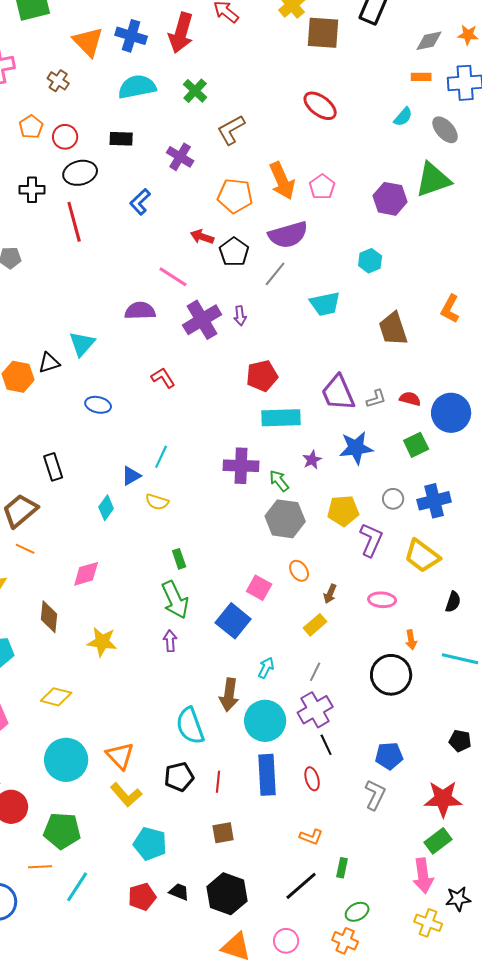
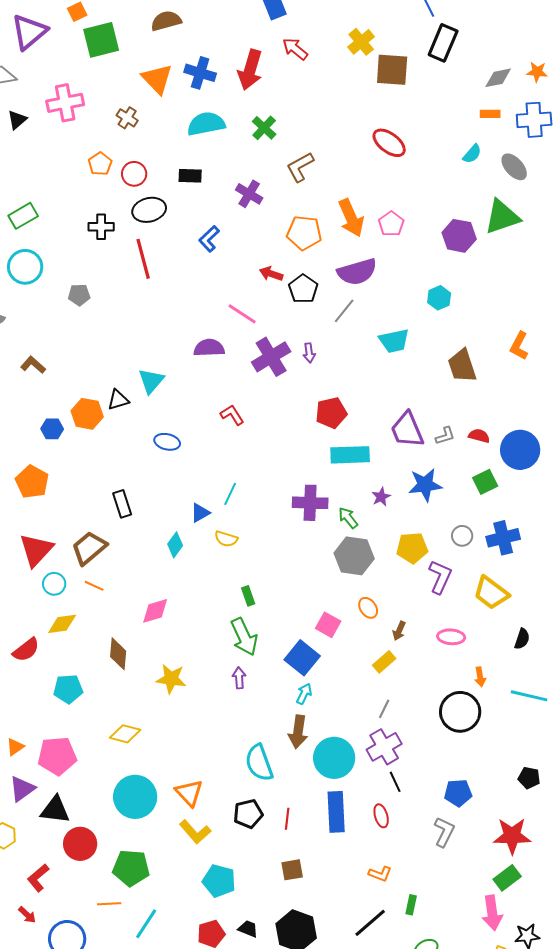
cyan arrow: (266, 668) -> (304, 694), moved

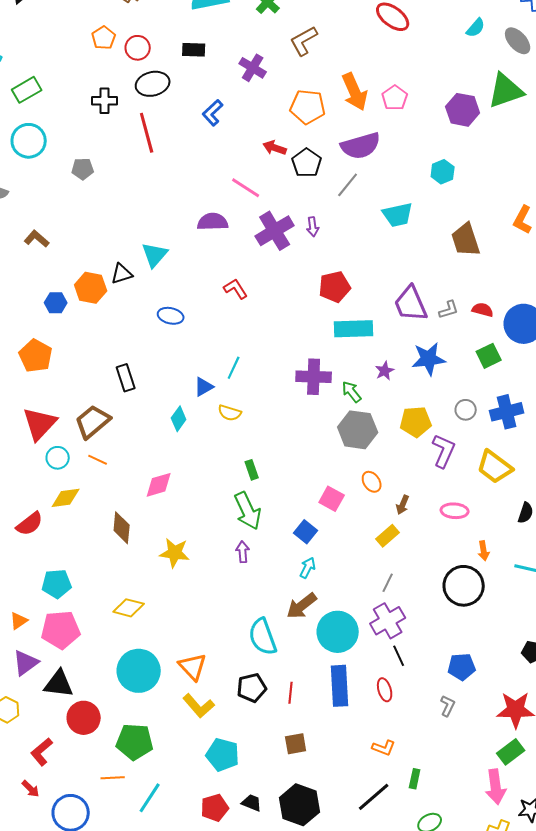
blue square: (302, 658) -> (306, 532), size x0.7
cyan pentagon: (68, 689) -> (57, 584), moved
brown arrow: (298, 732) -> (302, 606), turned 44
gray L-shape: (444, 832) -> (448, 706), size x0.7

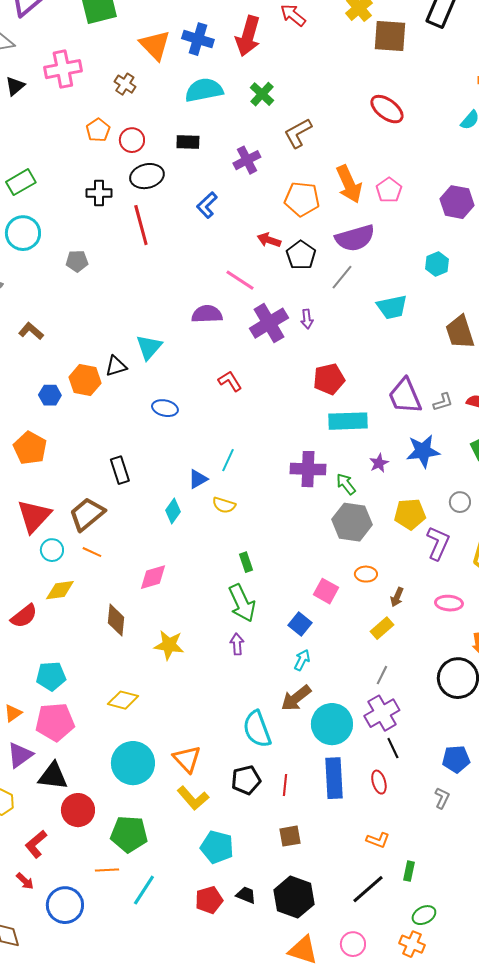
purple cross: (253, 68) -> (247, 160), turned 32
orange ellipse: (372, 482) -> (366, 574), turned -55

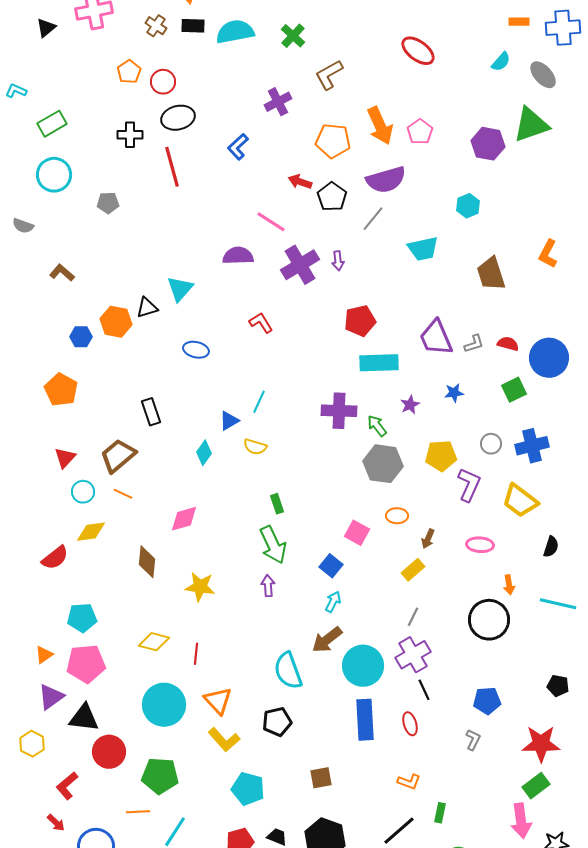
black rectangle: (188, 142) -> (193, 26), moved
blue star: (423, 451) -> (454, 393), size x0.6
red triangle: (34, 516) -> (65, 458), size x0.6
red line: (285, 785) -> (196, 654), moved

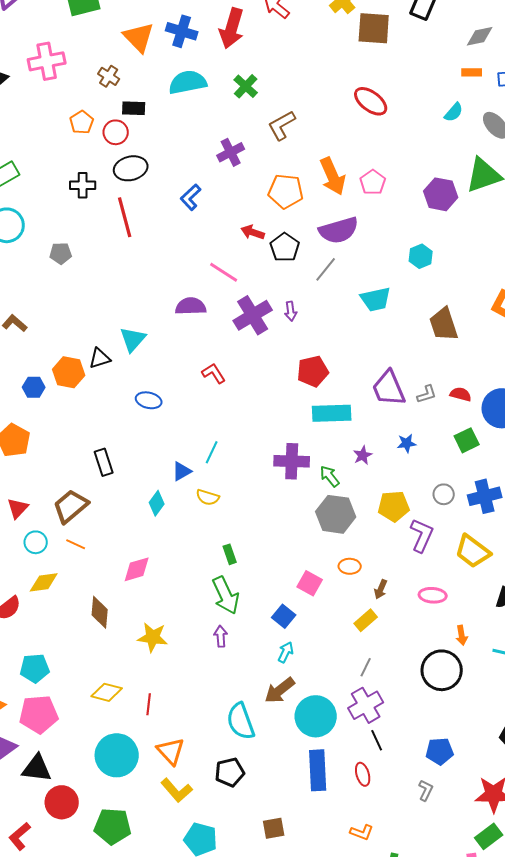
black rectangle: (193, 26) -> (134, 108), moved

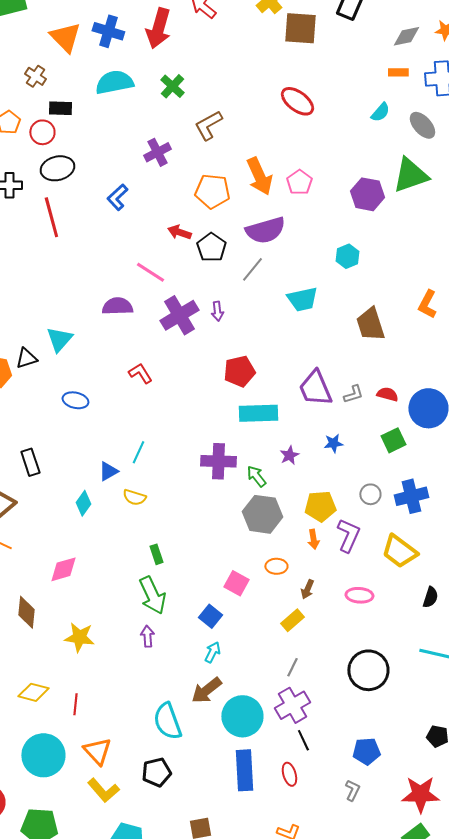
orange arrow: (462, 635) -> (313, 539), moved

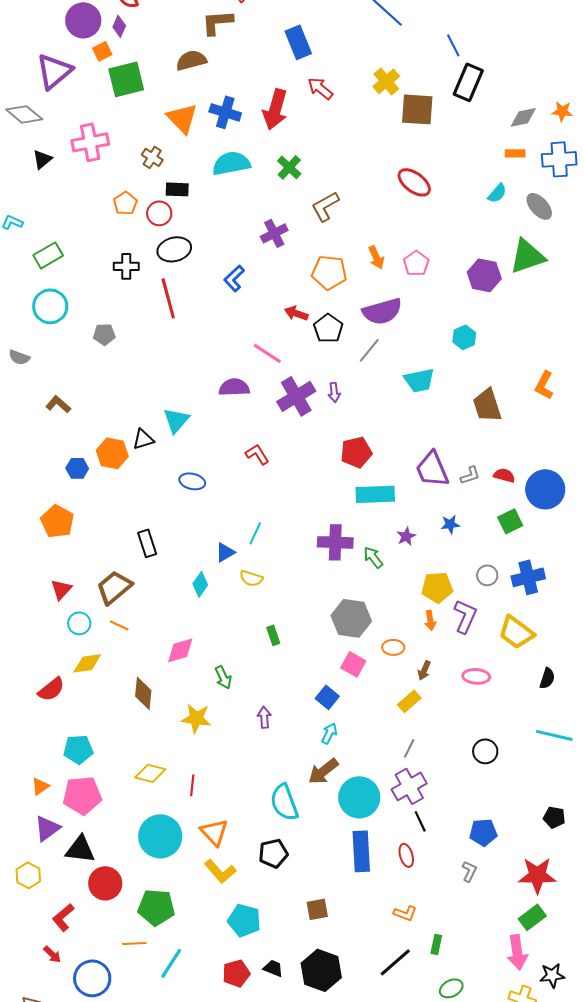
orange arrow: (259, 176) -> (376, 257), size x0.6
gray hexagon: (262, 514) -> (351, 618), moved
green arrow: (152, 595) -> (223, 677), moved, size x0.6
black circle: (368, 670) -> (485, 751), size x0.6

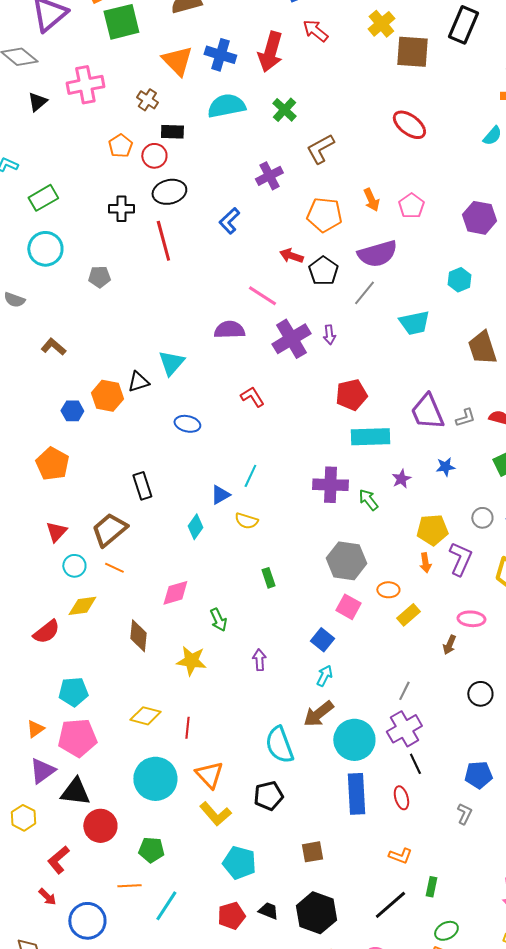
brown arrow: (424, 670) -> (449, 645), moved
yellow rectangle: (409, 701) -> (408, 615), moved
green pentagon: (156, 907) -> (151, 850), size x0.7

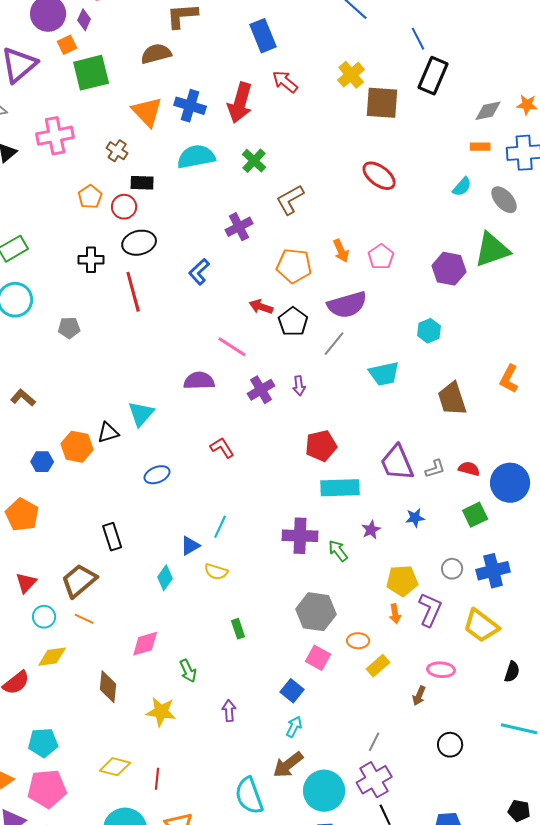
purple cross: (291, 339) -> (261, 390), size x0.7
blue ellipse: (187, 424) -> (157, 475), turned -35

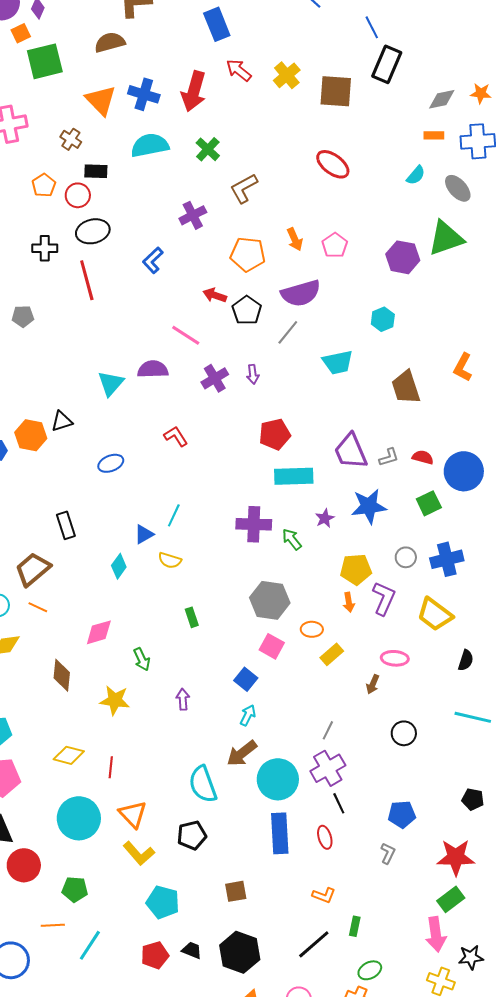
yellow cross: (351, 75) -> (287, 75), moved
cyan triangle: (141, 414) -> (111, 383), moved
blue star: (415, 518) -> (369, 506), size x1.8

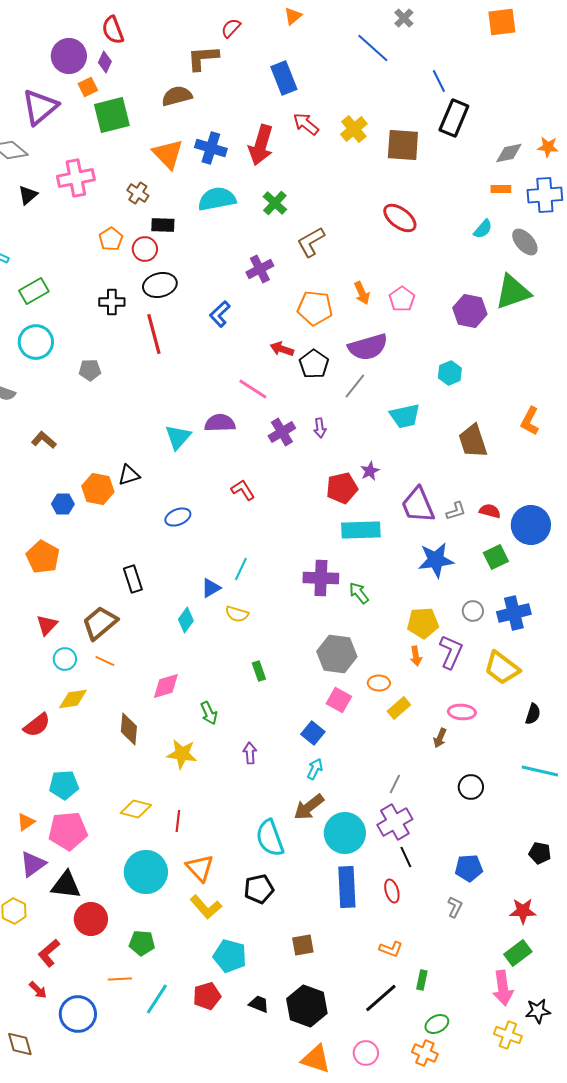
purple star: (325, 518) -> (370, 471), moved
red star: (456, 857) -> (523, 911), size x0.7
red pentagon: (155, 955) -> (207, 996), moved

